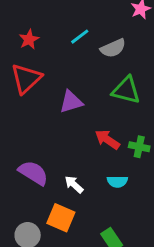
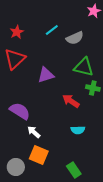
green cross: (139, 147) -> (93, 88), moved
purple semicircle: (33, 173) -> (20, 111), moved
white arrow: (74, 184) -> (34, 132), moved

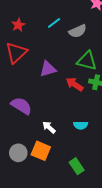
red arrow: (71, 101) -> (75, 84), moved
white arrow: (34, 132) -> (49, 127), moved
gray circle: (16, 167) -> (18, 153), moved

